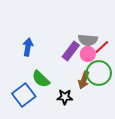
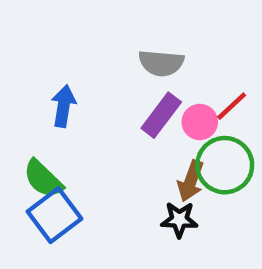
gray semicircle: (88, 40) -> (161, 63), moved
green semicircle: (41, 79) -> (43, 179), moved
black star: (65, 97) -> (179, 220), moved

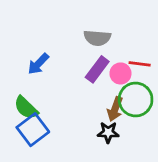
blue arrow: (64, 106) -> (38, 64), turned -145
red line: (232, 106) -> (140, 64), turned 50

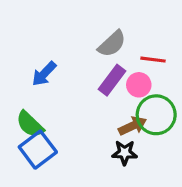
gray semicircle: (97, 38) -> (112, 44), turned -48
red line: (140, 64) -> (153, 60), moved
brown arrow: (115, 109) -> (132, 126), turned -135

